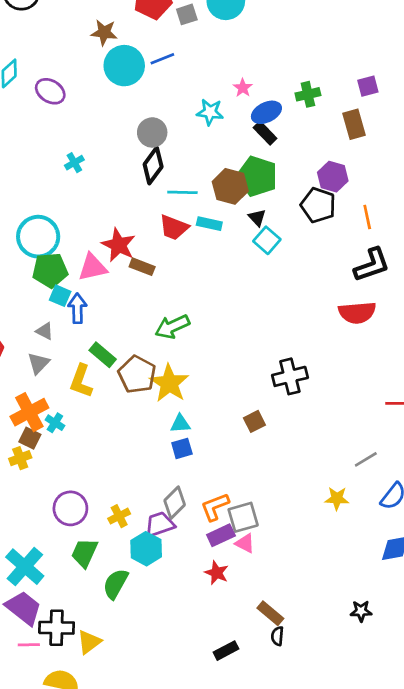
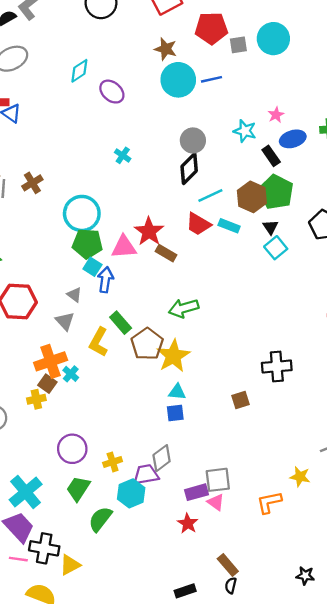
black rectangle: (265, 133) -> (271, 156), moved
cyan cross: (74, 163) -> (123, 155), turned -35
cyan line: (182, 192) -> (210, 195), turned -35
gray triangle: (39, 363) -> (65, 321), turned -36
orange L-shape: (215, 507) -> (269, 502), moved

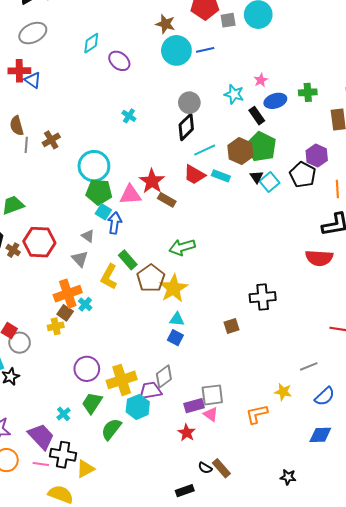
cyan square: (276, 248) -> (269, 182), moved
blue square: (175, 413) -> (175, 338), turned 35
yellow cross: (113, 462) -> (122, 380), size x1.8
cyan cross: (26, 492) -> (64, 414), moved, size x0.5
black semicircle: (231, 585) -> (205, 468), moved, turned -72

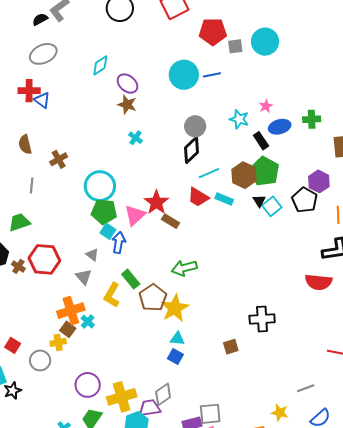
brown star: (165, 24) -> (127, 105), moved
gray line: (26, 145) -> (32, 185), moved
pink triangle: (130, 195) -> (135, 215), turned -40
gray circle: (20, 343) -> (40, 360), moved

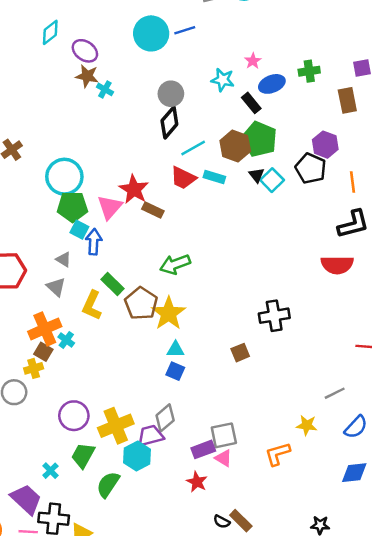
cyan cross: (135, 138) -> (105, 89), moved

